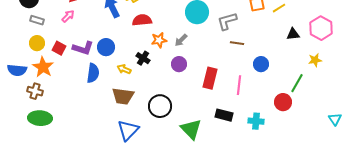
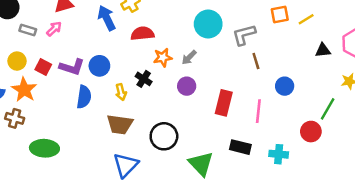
gray rectangle: (37, 20) -> (28, 30), moved
brown line: (237, 43) -> (256, 61), turned 64
yellow arrow: (124, 69) -> (121, 92), turned -128
green ellipse: (40, 118) -> (44, 148), moved

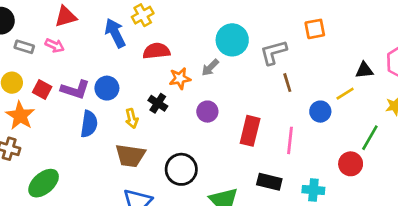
yellow line: (306, 19) -> (345, 94), moved
pink arrow: (54, 29) -> (55, 45), turned 70
gray arrow: (189, 57) -> (210, 67), moved
green ellipse: (44, 148) -> (44, 183), turned -44

